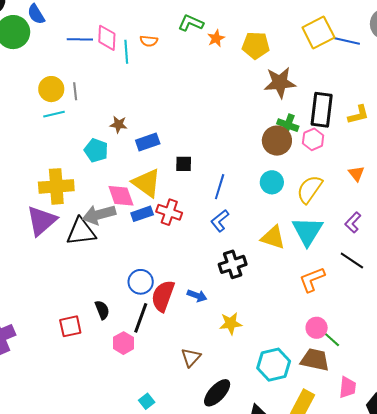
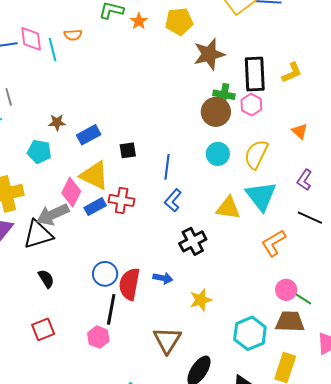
pink diamond: (121, 196) -> (71, 192), turned 56
black semicircle: (102, 310) -> (46, 279), moved
brown triangle: (191, 357) -> (167, 340), size x1.4

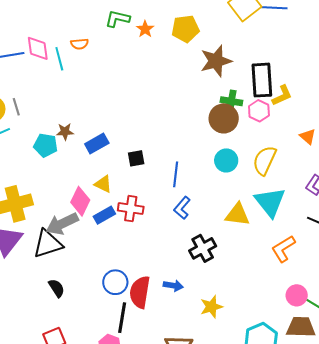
yellow L-shape: (292, 73) -> (282, 96), moved
cyan pentagon: (39, 152) -> (46, 145), moved
yellow triangle: (94, 175) -> (103, 184), size x0.6

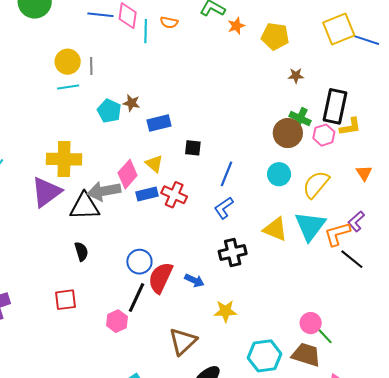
brown star: (216, 61) -> (296, 76), size x0.5
orange L-shape: (283, 249) -> (337, 234), moved

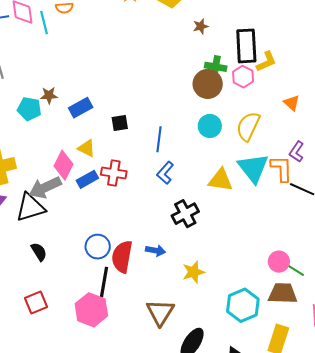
orange L-shape: (337, 234) -> (282, 169), turned 120
pink hexagon: (117, 321) -> (91, 310), size x1.5

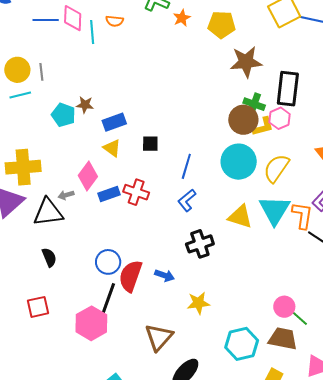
brown star: (201, 26) -> (246, 62), size x2.0
yellow L-shape: (266, 62) -> (263, 127), moved
cyan circle: (210, 126) -> (239, 162), size x1.5
yellow triangle: (87, 148) -> (112, 148), moved
gray arrow: (45, 188) -> (66, 195), size x0.5

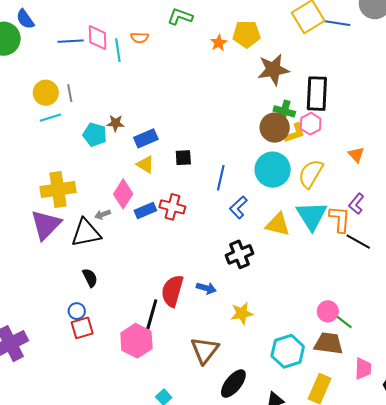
orange star: (182, 18) -> (219, 43), moved
blue L-shape: (187, 200) -> (238, 207), moved
blue circle: (108, 262) -> (77, 311), moved, size x0.7

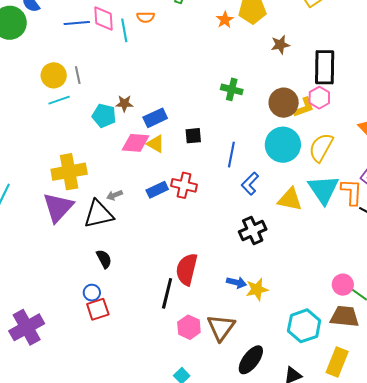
brown star: (273, 70) -> (280, 45), size x0.6
green cross: (284, 111) -> (232, 89), moved
pink diamond: (123, 194) -> (136, 143), moved, turned 64
blue arrow: (206, 288) -> (237, 282), moved
pink hexagon: (136, 341) -> (189, 327), moved, size x0.7

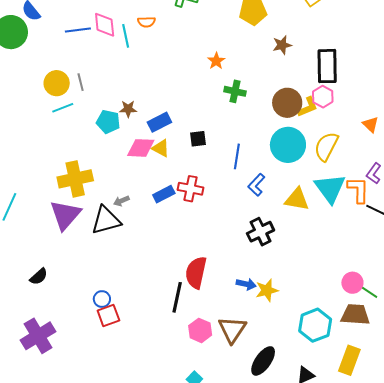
orange star: (225, 20) -> (216, 61), moved
black semicircle: (104, 259) -> (39, 277), moved, turned 78

